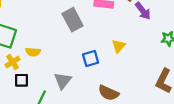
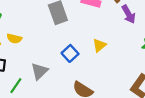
blue square: (91, 58) -> (70, 53), turned -35

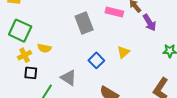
gray triangle: (39, 71) -> (68, 78), turned -42

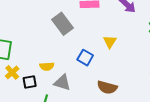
yellow semicircle: (44, 48) -> (47, 66), moved
black square: (31, 73) -> (30, 82), moved

